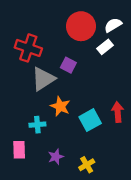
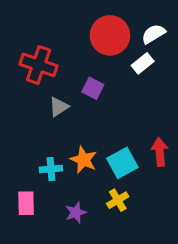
gray triangle: (43, 79) -> (59, 107), size x0.6
orange star: (60, 106) -> (84, 160), moved
yellow cross: (87, 165) -> (118, 200), moved

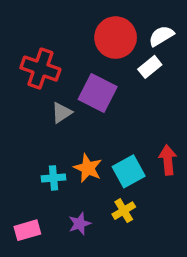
purple square: (93, 88) -> (98, 93), size x1.6
pink rectangle: (26, 203) -> (27, 230), moved, turned 75

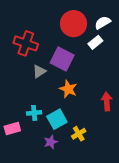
orange star: (88, 168) -> (68, 89), moved
cyan square: (129, 171) -> (57, 119), moved
pink rectangle: (27, 230) -> (12, 129), moved

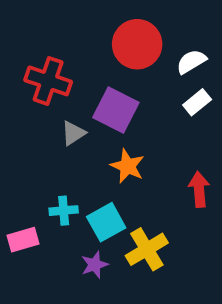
white semicircle: (103, 23) -> (191, 62), moved
white rectangle: (95, 42) -> (197, 102), moved
yellow cross: (79, 134) -> (147, 249), size x1.5

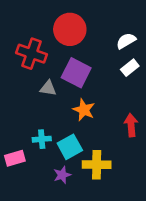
red circle: (137, 44) -> (70, 29), moved
gray triangle: (73, 133) -> (48, 88), turned 42
yellow cross: (147, 249) -> (97, 165), turned 32

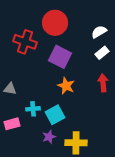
gray triangle: (48, 88) -> (10, 89), moved
red arrow: (131, 125) -> (103, 83), moved
yellow cross: (97, 165) -> (76, 143), moved

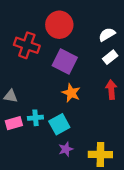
pink rectangle: (12, 124) -> (14, 123), moved
purple star: (49, 137) -> (66, 149), moved
yellow cross: (76, 143) -> (100, 155), moved

